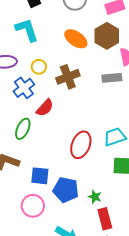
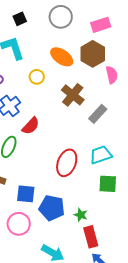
yellow circle: (39, 67) -> (37, 77), moved
brown cross: (68, 77) -> (73, 95), moved, turned -30
gray rectangle: (112, 78) -> (98, 114), moved, turned -42

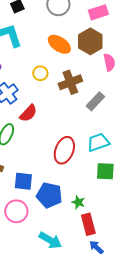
yellow circle: (37, 77) -> (40, 73), moved
brown cross: (73, 95) -> (70, 82), turned 30

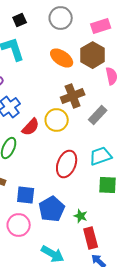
yellow circle: (40, 73) -> (57, 120), moved, size x1.5
blue pentagon: (49, 195) -> (52, 209), turned 30

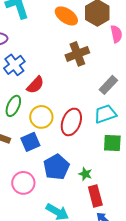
gray rectangle: (98, 115) -> (108, 85), moved
yellow circle: (57, 120) -> (41, 117), moved
blue square: (26, 195) -> (30, 142), moved, turned -30

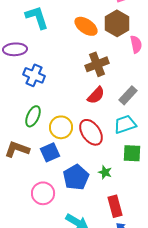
blue cross: (14, 65) -> (34, 75), turned -30
red semicircle: (35, 85) -> (96, 95), moved
red ellipse: (71, 122) -> (91, 132), turned -56
green star: (85, 174) -> (105, 172), moved

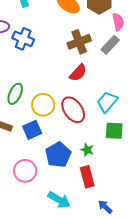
blue cross: (34, 75) -> (23, 39), moved
gray rectangle: (128, 95) -> (110, 45), moved
cyan trapezoid: (125, 124) -> (107, 102), turned -30
red rectangle: (115, 206) -> (87, 177), moved

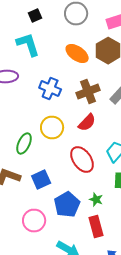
blue cross: (23, 39) -> (50, 88), moved
yellow circle: (43, 105) -> (52, 128), moved

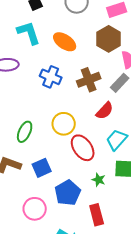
orange ellipse: (77, 54) -> (65, 42), moved
red semicircle: (87, 122) -> (105, 111), moved
yellow circle: (52, 128) -> (64, 124), moved
green star: (96, 200) -> (99, 180), moved

